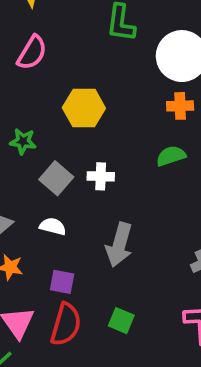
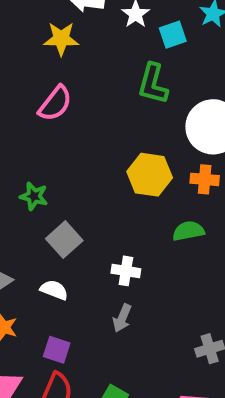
yellow hexagon: (84, 108) -> (150, 175), moved
white cross: (101, 176) -> (126, 271), moved
gray arrow: (119, 245) -> (122, 318), size x0.6

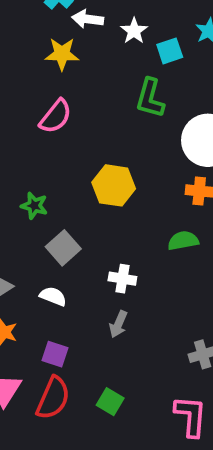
yellow hexagon: (150, 175) -> (114, 185), moved

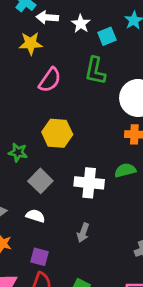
pink semicircle: (56, 116) -> (50, 80), moved
yellow hexagon: (114, 185) -> (57, 133), moved
white cross: (122, 279) -> (89, 183), moved, size x1.5

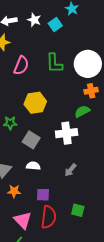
green L-shape: (95, 71) -> (54, 63), moved
green semicircle: (125, 170) -> (82, 111), moved
gray arrow: (83, 233) -> (70, 170), turned 32

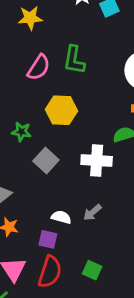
green L-shape: (54, 63) -> (74, 60), moved
pink semicircle: (21, 65) -> (39, 67), moved
white semicircle: (33, 166) -> (61, 217), moved

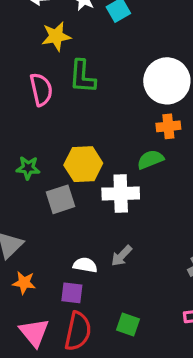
yellow star: (30, 18) -> (56, 36), moved
pink semicircle: (39, 67) -> (41, 89), turned -40
yellow hexagon: (61, 110) -> (83, 164), moved
gray square: (46, 160) -> (60, 199), turned 35

